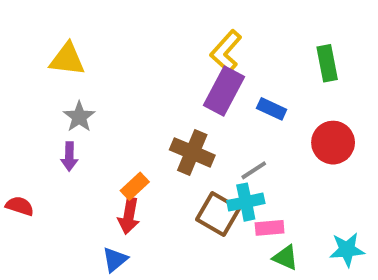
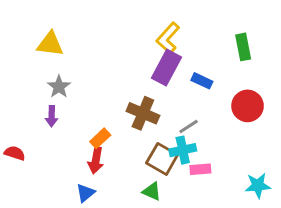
green triangle: (285, 258) -> (152, 191), moved

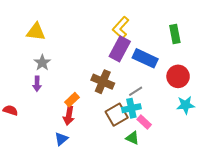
blue rectangle: (202, 81) -> (145, 58), size x1.6
brown square: (162, 159) -> (117, 115), turned 30
pink rectangle: (200, 169) -> (144, 122), turned 48
cyan star: (258, 185) -> (185, 105), moved
green triangle: (152, 191) -> (132, 138), moved

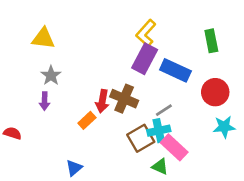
red arrow: (69, 116) -> (102, 101), moved
pink rectangle: (144, 122) -> (174, 147), size x1.5

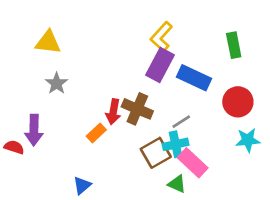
purple arrow: (45, 101) -> (34, 130), moved, size x1.5

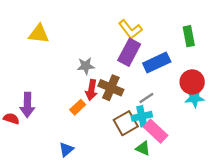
yellow L-shape: (161, 37) -> (130, 29), turned -80
blue rectangle: (194, 78) -> (157, 63), turned -50
gray star: (57, 83) -> (86, 66), moved, turned 30
cyan star: (248, 140) -> (194, 98), moved

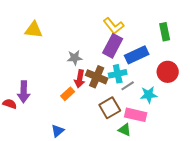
cyan star: (194, 98) -> (149, 95), moved
cyan cross: (142, 116) -> (118, 74), moved
pink rectangle: (156, 131) -> (136, 115), turned -30

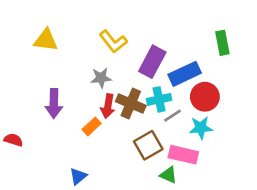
yellow L-shape: (114, 26) -> (113, 41), moved
red circle: (168, 72) -> (205, 97), moved
purple arrow: (24, 92) -> (54, 103), moved

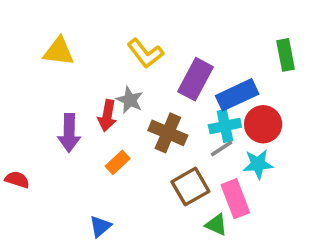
gray star: (101, 78) -> (130, 100), turned 30
cyan cross: (159, 99) -> (225, 126), moved
red arrow: (108, 106) -> (107, 116), moved
pink rectangle: (183, 155) -> (235, 199), turned 56

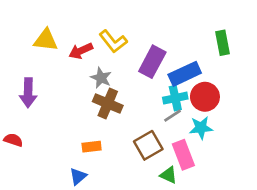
red arrow: (107, 116) -> (81, 51), moved, turned 55
purple arrow: (69, 133) -> (28, 93), moved
brown cross: (168, 133) -> (108, 103), moved
orange rectangle: (118, 162) -> (92, 147), moved, turned 36

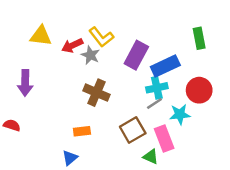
gray star: (101, 78) -> (90, 55), moved
red circle: (205, 97) -> (199, 90), moved

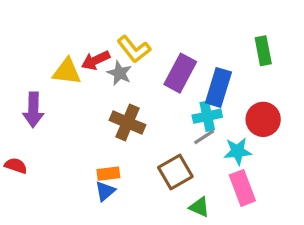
yellow triangle: (41, 36) -> (67, 71), moved
blue rectangle: (165, 66) -> (218, 87), turned -48
pink rectangle: (164, 139) -> (242, 188), moved
blue triangle: (70, 158) -> (105, 191), moved

